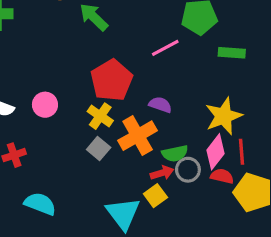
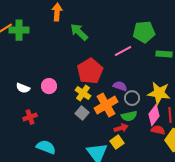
yellow star: (224, 116) -> (159, 93), turned 30
gray circle: (188, 170) -> (132, 98), moved

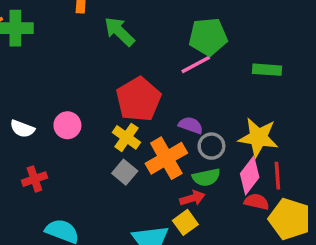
green pentagon: (144, 32) -> (208, 37), moved

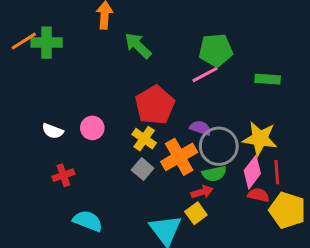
gray circle: (211, 146) -> (219, 146), size x1.6

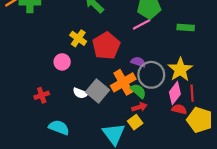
white semicircle: (53, 131) -> (80, 93), moved
yellow cross: (144, 139) -> (78, 38), moved
yellow star: (260, 139) -> (180, 69), turned 30
gray square: (143, 169) -> (98, 91), size x1.5
green semicircle: (214, 174) -> (138, 91), moved, turned -126

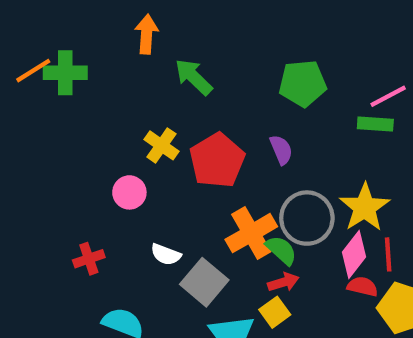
pink line: (142, 24) -> (388, 96), moved
purple semicircle: (138, 62) -> (281, 150), moved, turned 48
gray square: (98, 91) -> (204, 282), moved

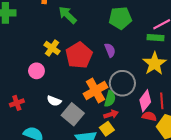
yellow star: (365, 207) -> (154, 64), moved
green semicircle: (281, 250) -> (110, 99), turned 63

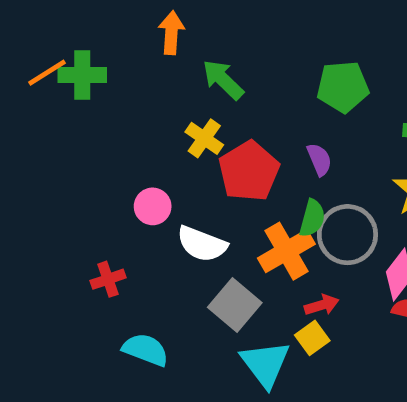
yellow cross: (52, 48) -> (204, 138), moved
green semicircle: (110, 99) -> (312, 218), moved
white semicircle: (54, 101) -> (202, 244), moved, size x1.5

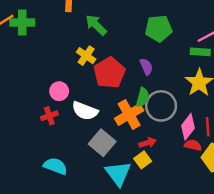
red cross: (108, 279) -> (49, 116), moved

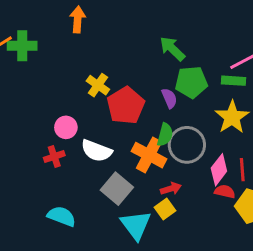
green arrow: (96, 25) -> (172, 49), moved
green pentagon: (159, 29) -> (191, 82), moved
orange cross: (129, 115) -> (149, 155), turned -32

